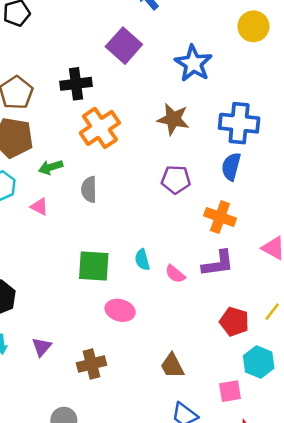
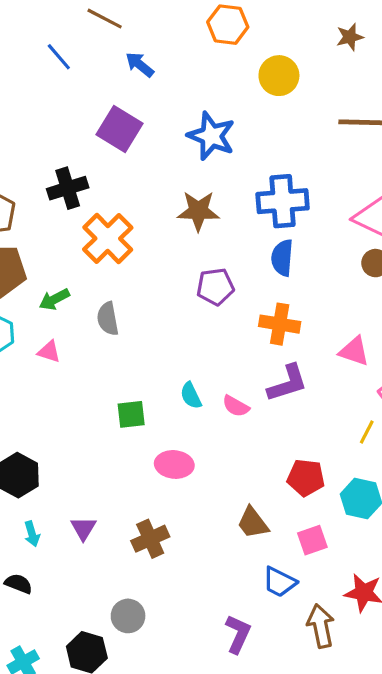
green square: (94, 266) -> (131, 414), size x0.7
red pentagon: (234, 322) -> (306, 478), moved
pink square: (230, 391) -> (312, 540), moved

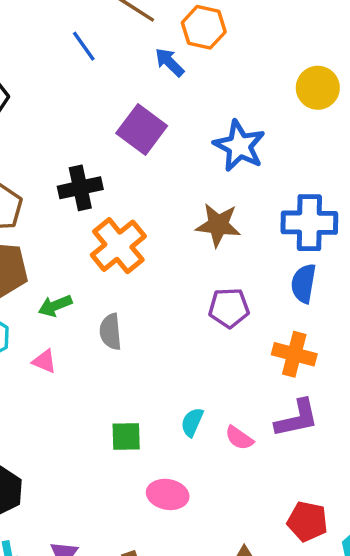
orange hexagon: (228, 25) -> (204, 27), moved
cyan semicircle: (191, 396) -> (192, 422), turned 44

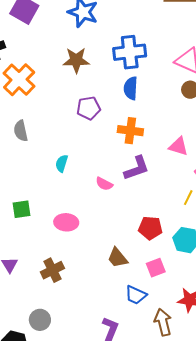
cyan semicircle: (192, 422) -> (62, 163), moved
green square: (126, 437) -> (21, 209), moved

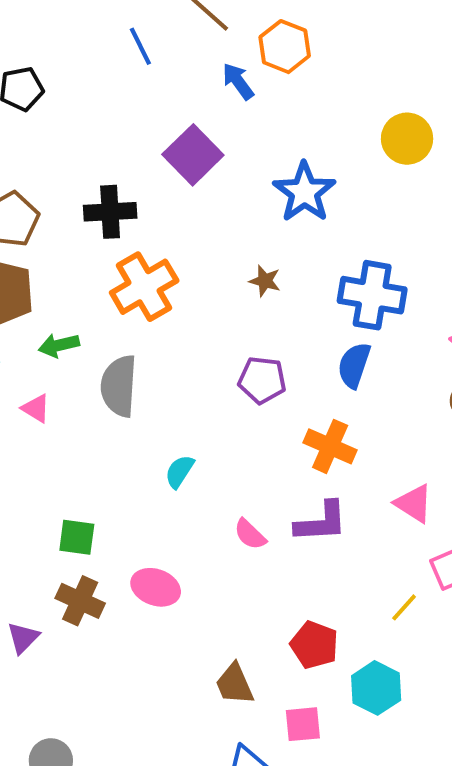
brown star: (76, 60) -> (265, 281), size x0.6
gray semicircle: (21, 131) -> (119, 386), size x1.4
brown cross: (52, 270) -> (80, 601), moved, turned 35

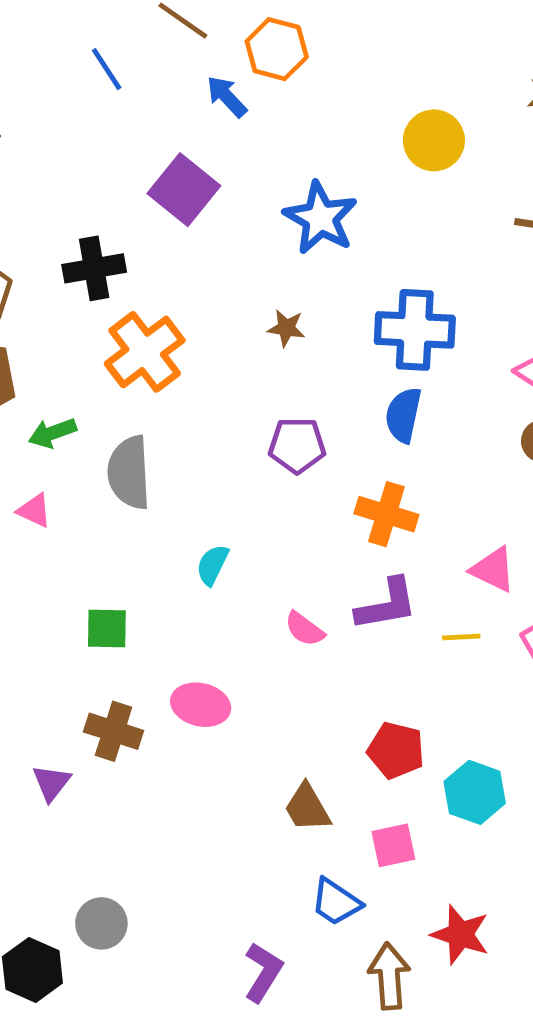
green square: (77, 537) -> (107, 629), moved
yellow line: (404, 607) -> (461, 637), moved, turned 52

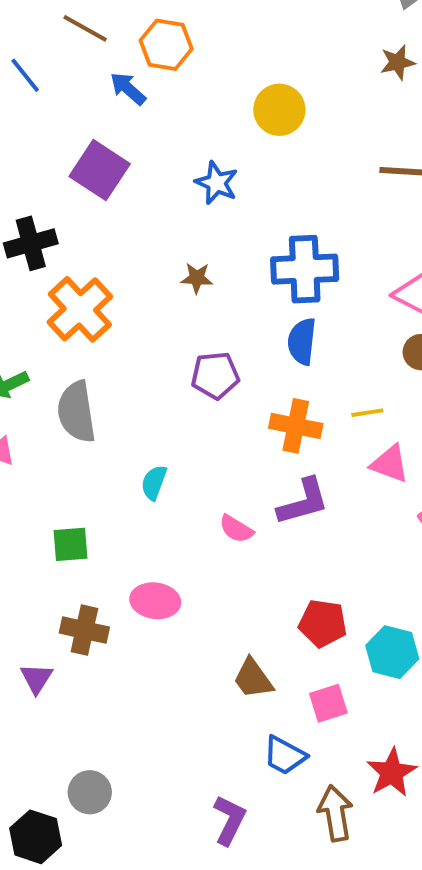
yellow circle: (434, 140) -> (279, 110), moved
blue star: (320, 218) -> (217, 183), size x0.7
yellow line: (461, 637) -> (367, 413), moved
red star: (460, 934) -> (392, 773), turned 30

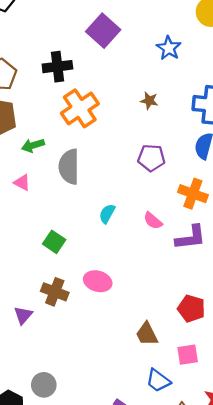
pink semicircle: (236, 529) -> (153, 221), moved
green square: (70, 544) -> (54, 242), turned 30

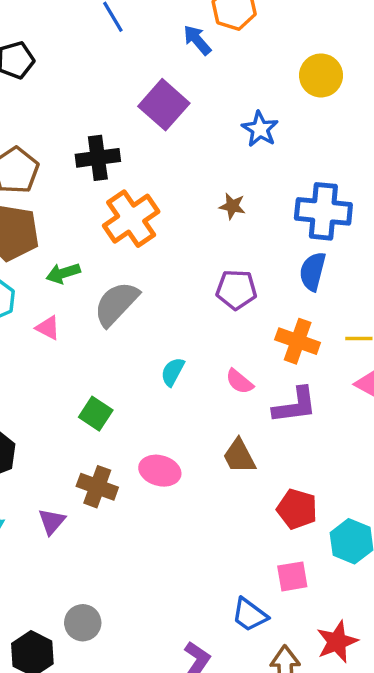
gray semicircle: (69, 167) -> (116, 304), turned 44
brown trapezoid: (147, 334) -> (239, 456), moved

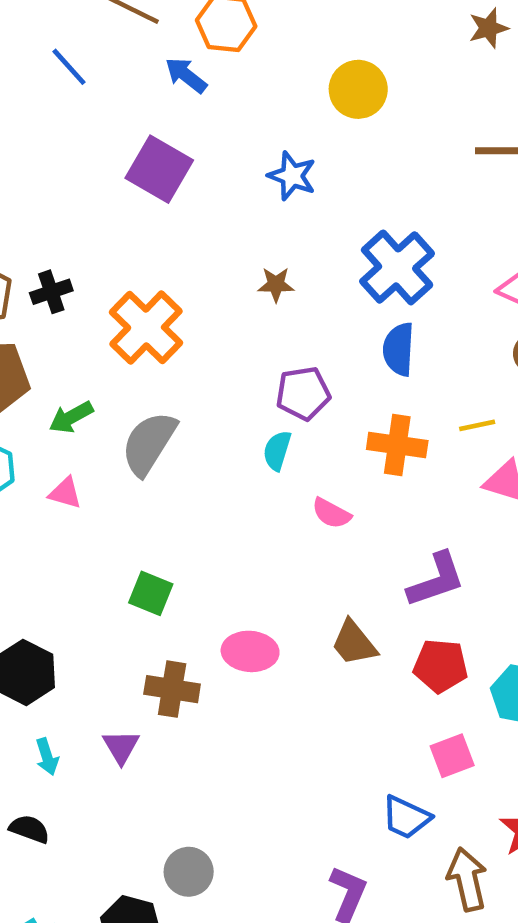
black cross: (98, 158) -> (51, 292), moved, size x0.7
blue cross: (323, 211) -> (397, 267), turned -36
cyan semicircle: (173, 372) -> (277, 451), moved
purple L-shape: (295, 405) -> (436, 580), moved
brown trapezoid: (239, 456) -> (354, 643), moved

